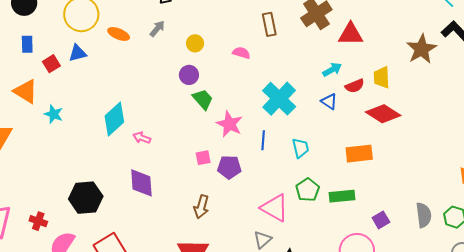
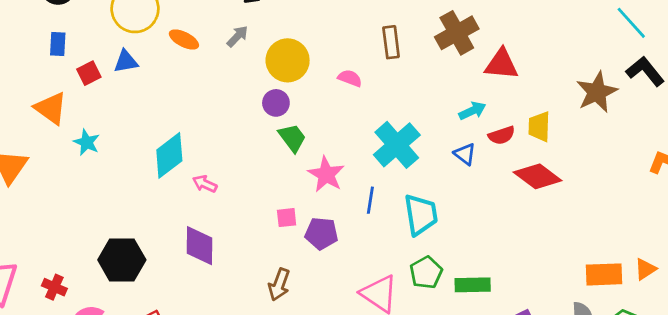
yellow circle: (195, 43) -> (288, 60), size x1.8
cyan trapezoid: (300, 148) -> (421, 215), size x1.5
orange rectangle: (359, 154) -> (604, 274), moved

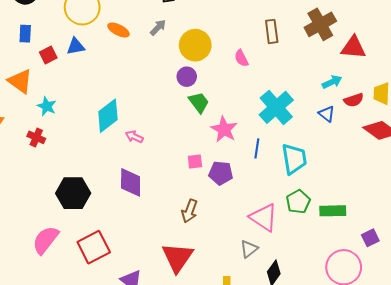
pink semicircle: (350, 78) -> (241, 58), turned -138
red cross: (54, 287) -> (36, 137), moved

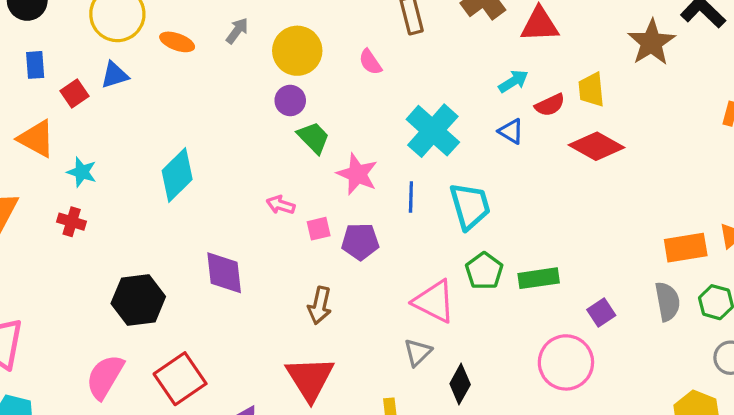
pink arrow: (134, 137) -> (281, 205), moved

